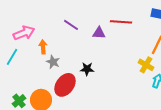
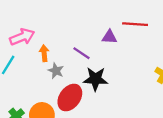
purple line: (71, 25) -> (82, 53), moved
black star: (87, 69) -> (95, 79), size x1.5

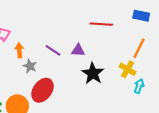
purple triangle: (109, 37) -> (78, 50), moved
black star: (95, 79) -> (93, 73), moved, turned 30

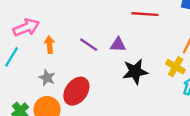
gray star: (30, 66) -> (47, 78), moved
black star: (93, 73) -> (135, 72), turned 30

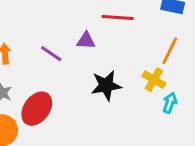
purple triangle: (118, 45) -> (86, 41), moved

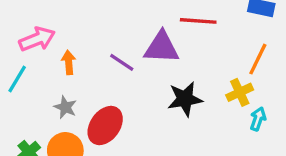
purple triangle: (86, 41) -> (162, 47), size x1.6
yellow cross: (154, 80) -> (240, 92), turned 35

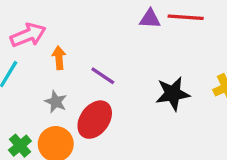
purple triangle: (162, 47) -> (150, 19), moved, size x0.6
purple line: (122, 62) -> (103, 76), moved

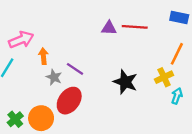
black star: (173, 94) -> (125, 82), turned 30
gray star: (56, 102) -> (54, 77), moved

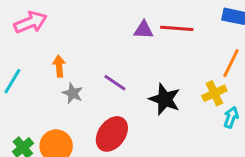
pink arrow: (21, 40) -> (30, 22), moved
purple line: (75, 69) -> (115, 83), moved
red ellipse: (69, 101) -> (112, 134), moved

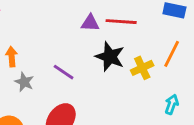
yellow cross: (214, 93) -> (142, 68), moved
black star: (165, 99) -> (110, 57), moved

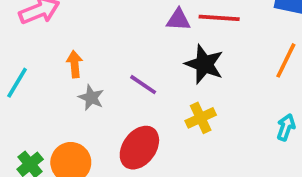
yellow cross: (142, 68) -> (201, 118), moved

